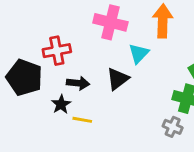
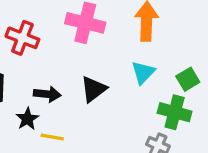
red cross: (57, 51) -> (22, 38), moved, turned 32
cyan triangle: (139, 53) -> (143, 73), moved

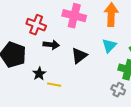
black arrow: (47, 94) -> (51, 45), moved

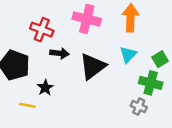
black triangle: (79, 56) -> (93, 66), size x1.4
yellow line: (54, 85) -> (28, 105), moved

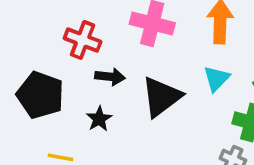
black star: (45, 88) -> (99, 119), moved

